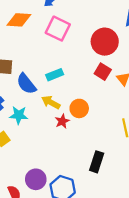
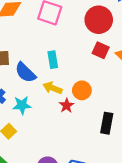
cyan rectangle: (55, 75) -> (53, 60), turned -70
black rectangle: (97, 162) -> (107, 123), moved

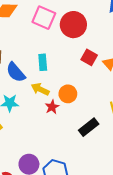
red circle: (99, 20) -> (73, 25), moved
black rectangle: (107, 123) -> (89, 127), turned 36

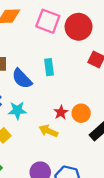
yellow arrow: (40, 89) -> (48, 131), moved
orange circle: (68, 94) -> (81, 113), moved

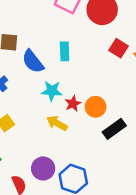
cyan star: (17, 110) -> (52, 91), moved

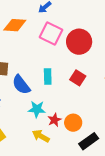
red square: (118, 48) -> (78, 78), moved

